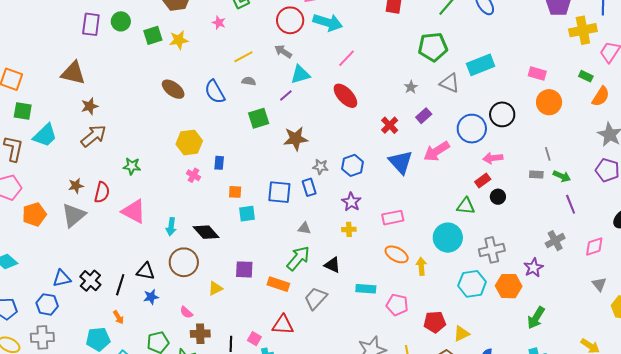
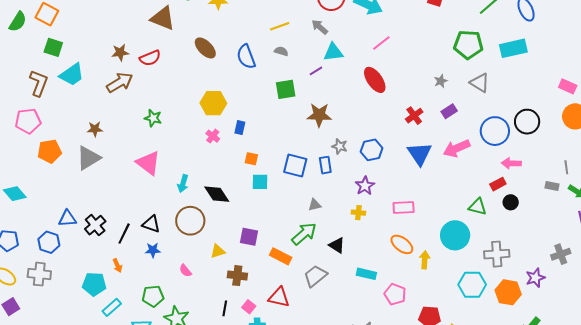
cyan rectangle: (481, 65) -> (513, 48), moved
brown triangle: (73, 73) -> (163, 18), moved
red semicircle: (102, 192) -> (150, 58), moved, turned 45
gray triangle: (304, 228) -> (315, 205), turned -32
brown cross: (200, 334) -> (237, 276), moved

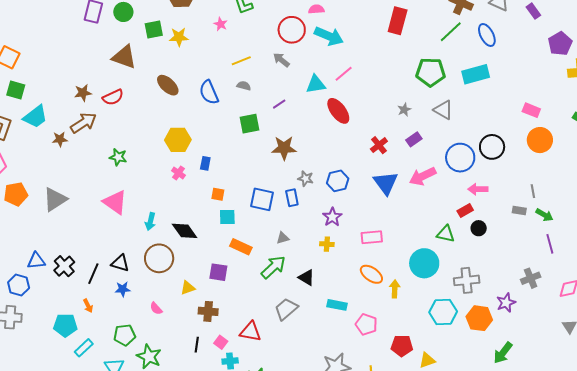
cyan triangle: (333, 52) -> (316, 84), moved
brown star: (95, 129) -> (60, 139), moved
orange rectangle: (281, 256) -> (241, 247), moved

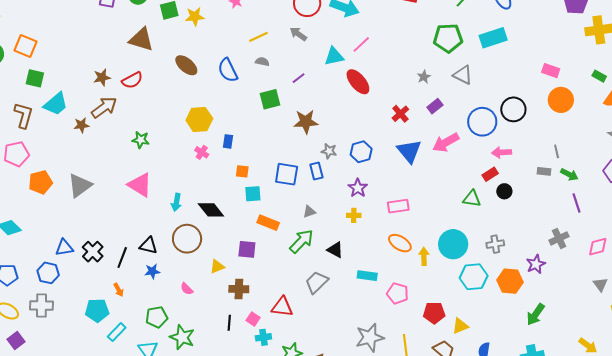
cyan circle: (424, 263) -> (453, 244), moved
gray cross: (467, 280) -> (495, 244), size x0.7

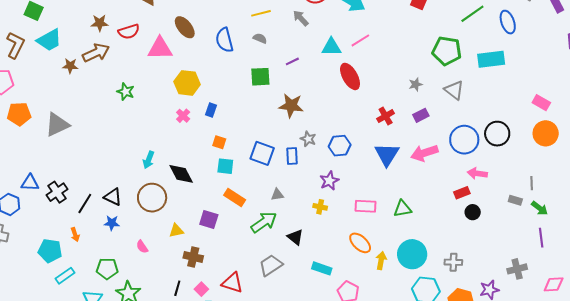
pink triangle: (140, 185) -> (160, 48), moved, turned -44
green triangle: (472, 199) -> (403, 209), moved, turned -30

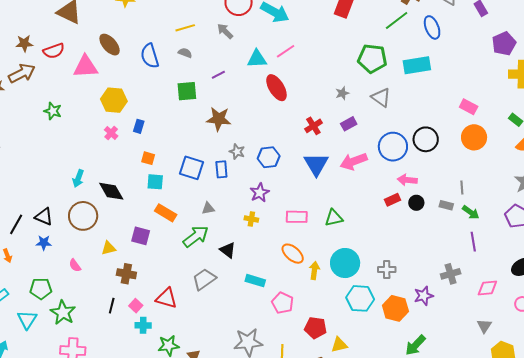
black circle: (473, 212) -> (416, 203), moved

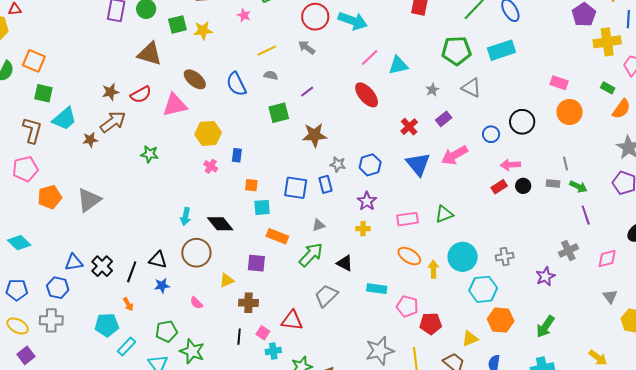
cyan triangle: (257, 59) -> (398, 65), moved
blue circle: (393, 147) -> (491, 134), size x0.6
orange hexagon: (395, 308) -> (501, 320), moved
red pentagon: (316, 328) -> (431, 324), moved

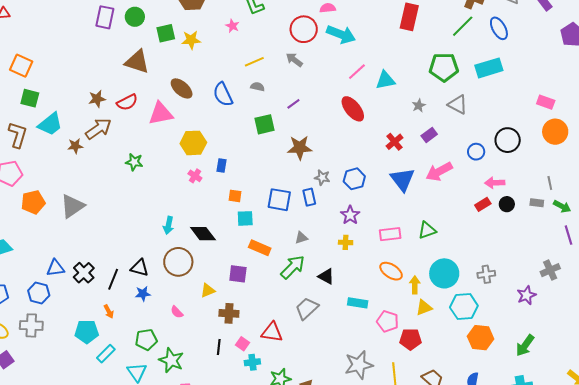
yellow triangle: (470, 339) -> (424, 308), moved

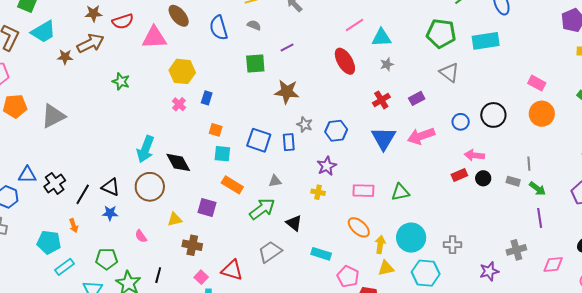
gray star: (419, 106) -> (387, 64), moved
cyan arrow: (168, 225) -> (145, 149), size x1.5
black line: (219, 347) -> (158, 275), moved

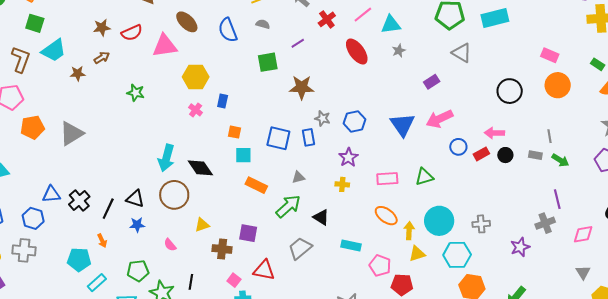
brown arrow: (90, 43) -> (102, 58), size x0.6
red cross: (381, 100) -> (327, 19), moved
blue circle: (461, 122) -> (458, 147), moved
purple square: (207, 207) -> (248, 233), moved
purple line: (540, 218) -> (557, 199), moved

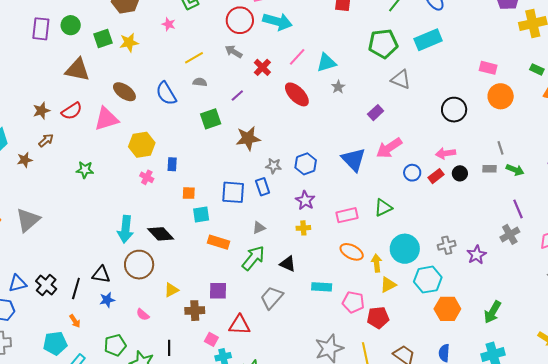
purple star: (520, 247) -> (477, 255), moved

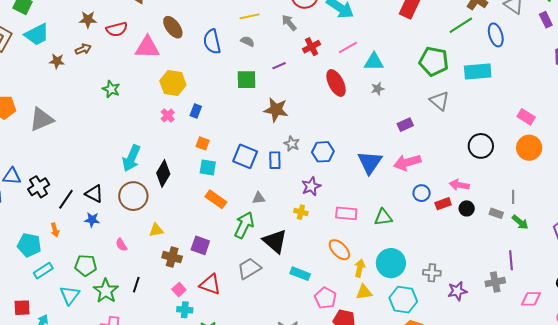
black diamond: (161, 234) -> (163, 174), turned 56
green arrow: (253, 258) -> (244, 225), turned -32
black triangle: (288, 264) -> (275, 241), size x1.5

